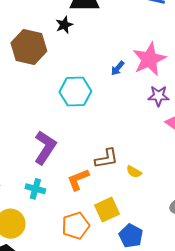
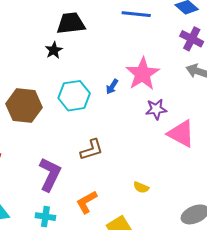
brown hexagon: (29, 47) -> (24, 106), moved
cyan hexagon: (75, 92) -> (74, 96), moved
brown L-shape: (106, 159) -> (92, 150), moved

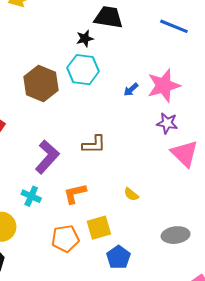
cyan hexagon: (74, 96) -> (83, 70), moved

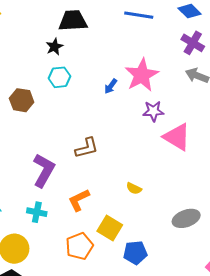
cyan hexagon: (83, 70) -> (59, 77), size x0.7
brown hexagon: (41, 84) -> (22, 100), size x0.7
yellow square: (99, 228) -> (110, 228), turned -30
blue pentagon: (118, 257) -> (135, 253), turned -30

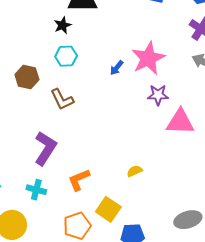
pink triangle: (177, 137) -> (180, 122), turned -32
brown L-shape: (87, 148) -> (62, 99), moved, turned 75
yellow semicircle: (134, 188) -> (135, 171), turned 126
gray ellipse: (186, 218) -> (188, 220), moved

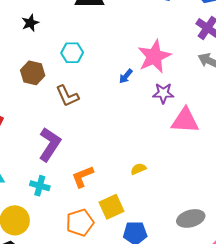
black star: (63, 25) -> (30, 23), moved
blue arrow: (117, 68) -> (126, 76), moved
yellow square: (108, 209) -> (111, 207), turned 30

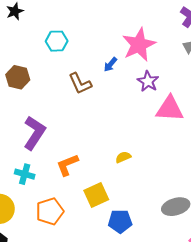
brown hexagon: (33, 73) -> (18, 77), moved
purple star: (163, 93) -> (148, 81), turned 30
brown L-shape: (67, 96) -> (80, 83), moved
orange pentagon: (80, 223) -> (50, 211), moved

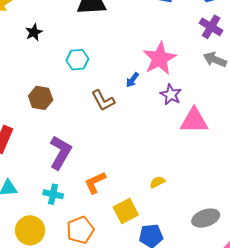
yellow semicircle: (123, 157) -> (157, 182), moved

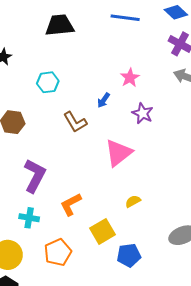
pink star: (160, 58) -> (130, 78), size x0.6
pink triangle: (194, 121) -> (118, 153), moved, turned -36

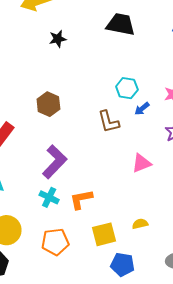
cyan hexagon: (48, 82) -> (127, 88), moved
pink triangle: (118, 153) -> (141, 163), size x0.7
yellow semicircle: (133, 201) -> (140, 224), moved
cyan cross: (29, 218) -> (49, 197), moved

